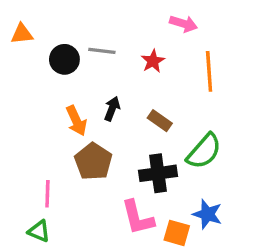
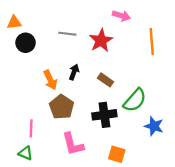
black circle: (64, 59) -> (26, 43), moved
red star: (153, 61) -> (101, 40), size x1.5
orange line: (209, 71) -> (152, 42), moved
blue star: (207, 214) -> (154, 126), moved
pink L-shape: (138, 218) -> (73, 144), moved

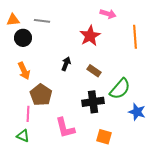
gray line: (67, 34) -> (42, 21), moved
orange arrow: (50, 80) -> (24, 71), moved
brown pentagon: (62, 107) -> (41, 95), moved

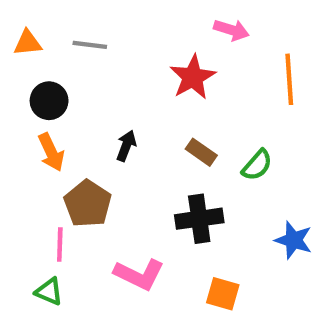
black circle: (23, 38) -> (49, 101), moved
black arrow: (66, 64) -> (126, 146), moved
green semicircle: (120, 89) -> (257, 165), moved, size x0.7
pink L-shape: (65, 128) -> (139, 274), turned -50

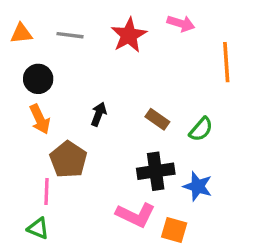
red star: (193, 77) -> (129, 35), moved
blue star: (294, 240) -> (198, 186), moved
pink L-shape: (139, 274) -> (136, 215), moved

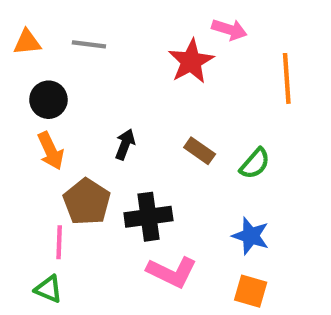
red star: (129, 35) -> (191, 61), moved
black cross: (156, 171) -> (148, 217), moved
orange square: (174, 230) -> (251, 291), moved

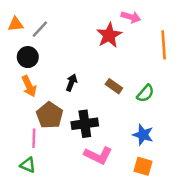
gray line: (89, 44) -> (40, 29), moved, turned -54

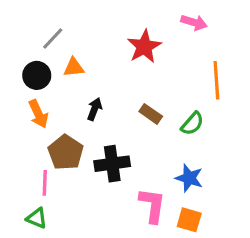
pink arrow: (131, 17) -> (194, 22), moved
orange triangle: (16, 24) -> (74, 67), moved
orange line: (164, 45) -> (216, 80), moved
pink L-shape: (98, 155) -> (152, 205), moved, turned -108

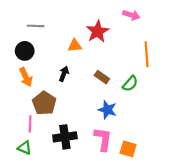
gray line: (53, 38) -> (36, 26), turned 49
orange triangle: (74, 67) -> (75, 45), moved
black cross: (112, 164) -> (65, 137), moved
blue star: (189, 178) -> (107, 110), moved

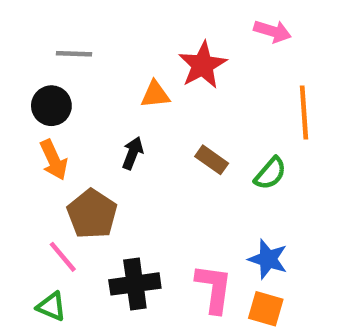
blue star: (107, 110) -> (268, 259), moved
pink line: (30, 124) -> (63, 257), turned -42

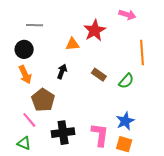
blue star: (268, 259) -> (125, 121), turned 30

